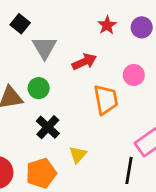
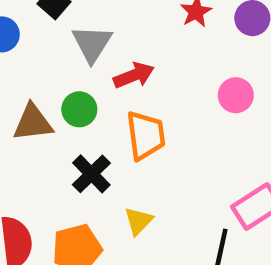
red arrow: (84, 62) -> (134, 75), moved
orange trapezoid: (106, 100) -> (146, 135), moved

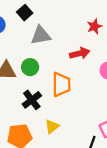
gray triangle: (92, 44) -> (41, 35), turned 40
red arrow: (134, 75) -> (80, 53), moved

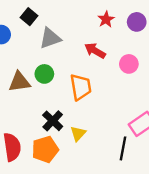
red arrow: (80, 53) -> (95, 51), turned -126
black cross: (32, 100) -> (53, 121), moved

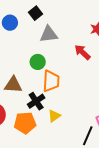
brown triangle: (19, 82) -> (13, 85), moved
orange trapezoid: (81, 87) -> (51, 81), moved

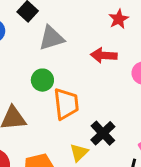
red arrow: (82, 52) -> (104, 55), turned -30
black cross: (36, 101) -> (103, 133), moved

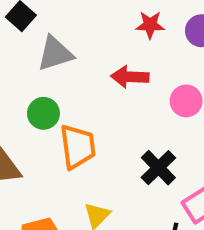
red star: (119, 19) -> (150, 25), turned 30
black cross: (103, 133) -> (158, 168), moved

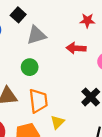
orange trapezoid: (78, 147) -> (38, 101), moved

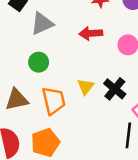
yellow triangle: (58, 122) -> (86, 87), moved

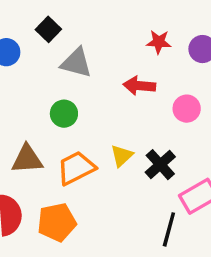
gray triangle: (42, 24) -> (76, 63), turned 30
orange trapezoid: (54, 101) -> (76, 168), turned -112

